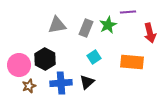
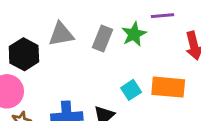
cyan square: (94, 57) -> (131, 90), moved
black hexagon: (45, 59) -> (24, 54), moved

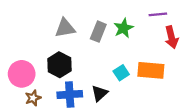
purple line: (163, 16) -> (158, 14), moved
black hexagon: (24, 54) -> (59, 65), moved

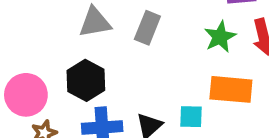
green star: (123, 28) -> (220, 37), moved
cyan square: (121, 73) -> (191, 117), moved, turned 35

